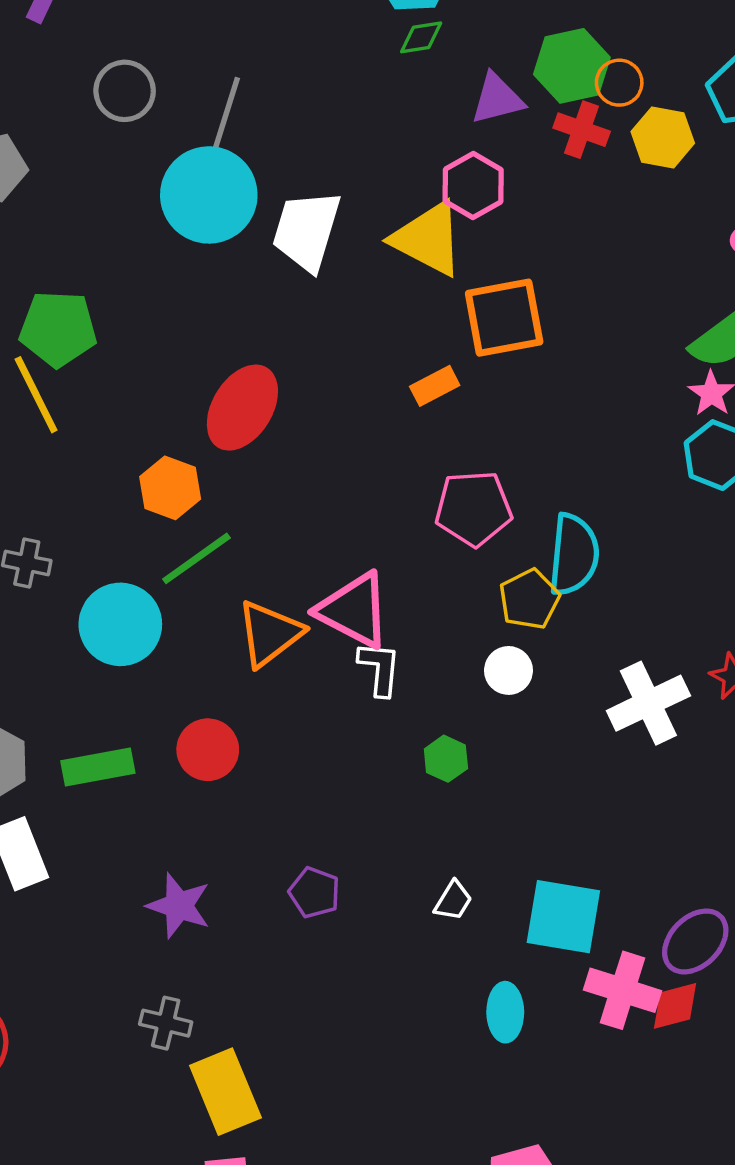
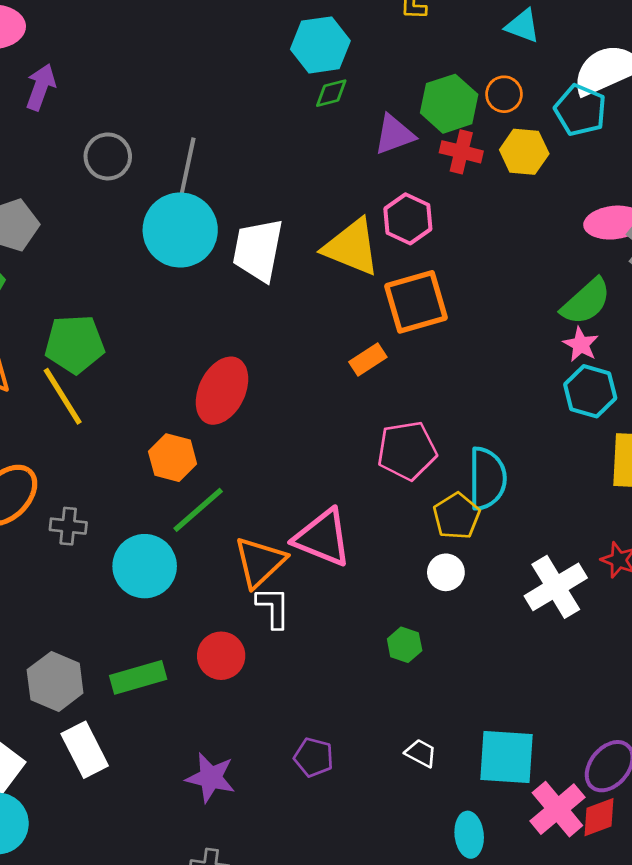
orange circle: (619, 83) -> (504, 94), moved
pink hexagon: (473, 186) -> (408, 219), moved
white L-shape: (380, 669) -> (273, 607), moved
white trapezoid: (453, 901) -> (421, 753), turned -88
pink cross: (623, 990) -> (557, 809), turned 38

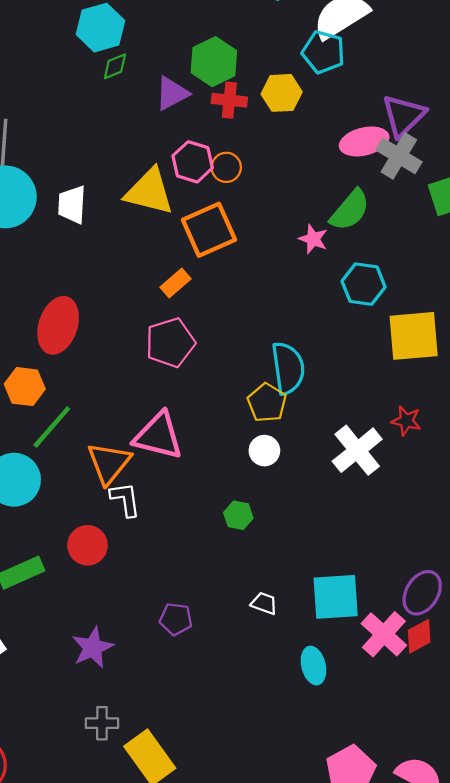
orange circle: (504, 94) -> (226, 167), moved
white trapezoid: (258, 250) -> (72, 205), size x0.7
pink star: (581, 344) -> (313, 239), moved
pink pentagon: (407, 451) -> (170, 343), moved
purple star: (211, 778) -> (93, 648), turned -30

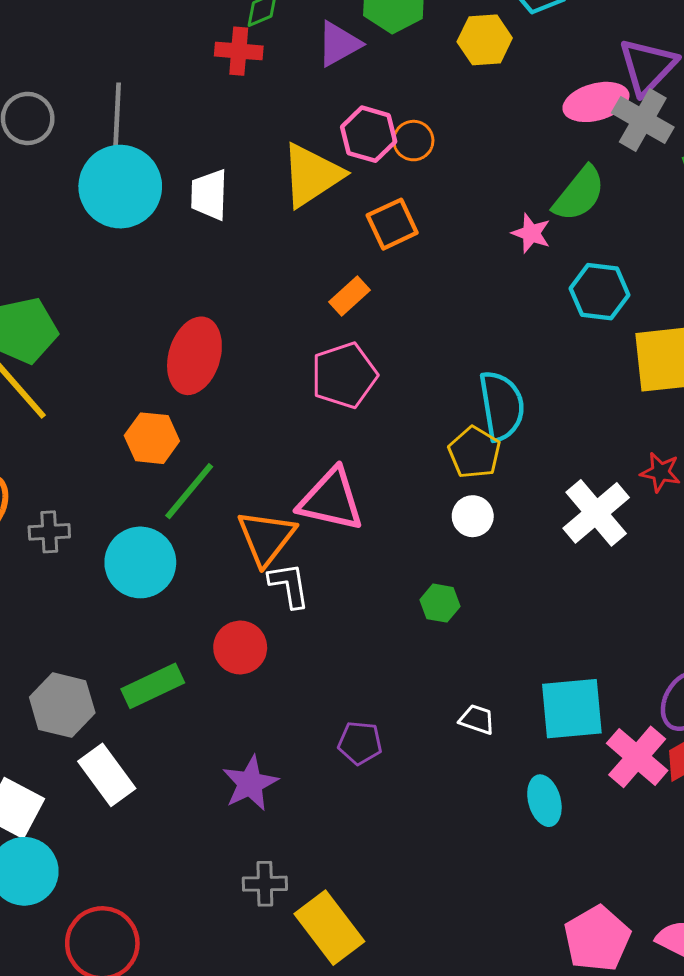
red cross: (229, 100) -> (239, 51), moved
yellow triangle: (149, 192) -> (312, 175), turned -46
orange square: (209, 230) -> (392, 224), size x0.7

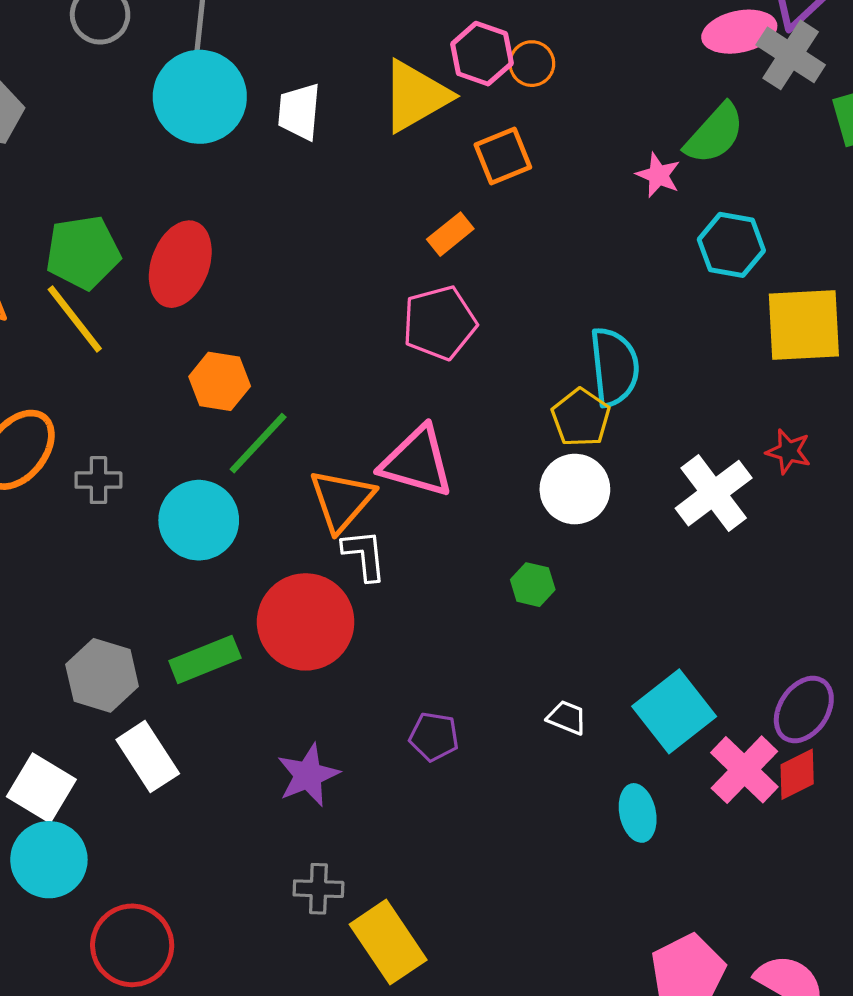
red ellipse: (194, 356) -> (180, 264), moved
white circle: (473, 516) -> (575, 489), size x1.5
red circle: (240, 647) -> (306, 622), size x1.6
cyan square: (572, 709) -> (674, 711), turned -36

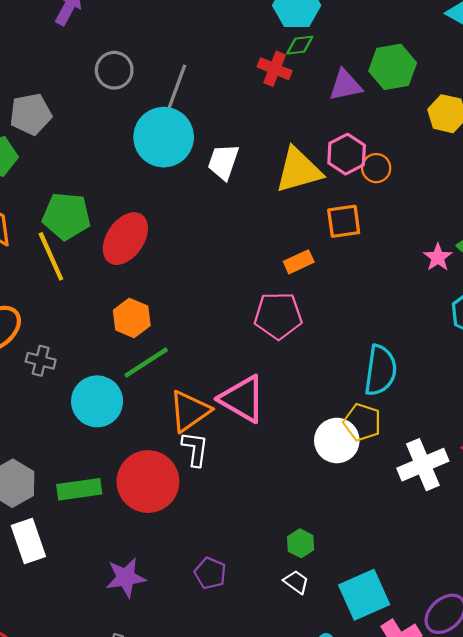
yellow pentagon: (581, 418) -> (362, 422), moved, turned -30
green hexagon: (533, 585) -> (301, 543), moved

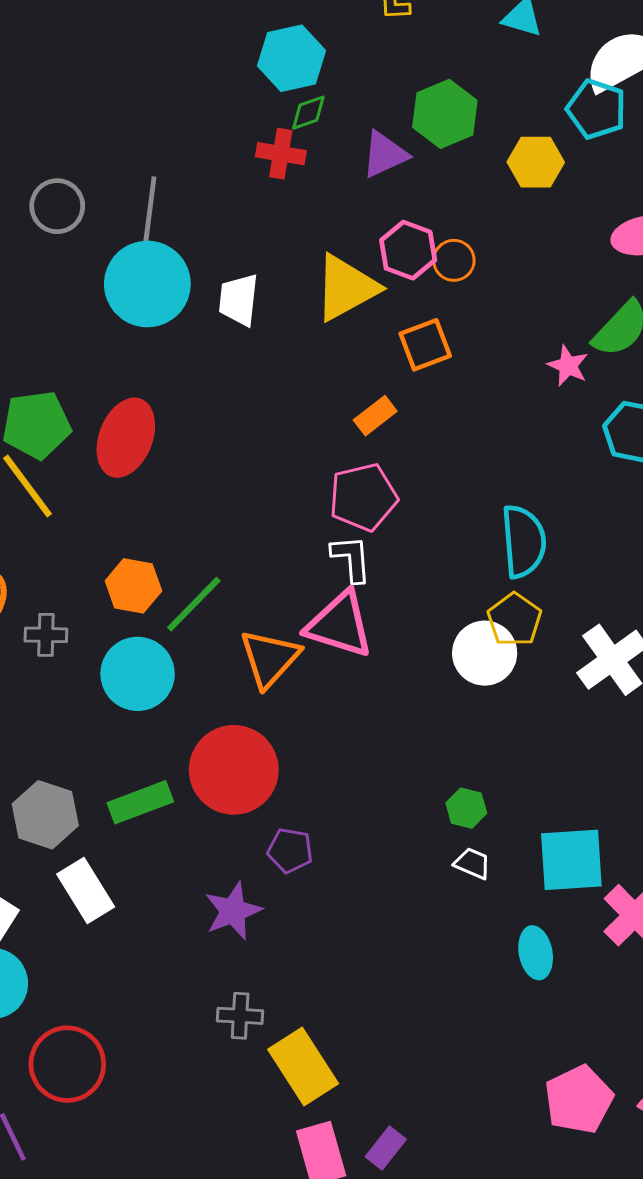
orange hexagon: (132, 318) -> (133, 586), moved
yellow pentagon: (362, 422) -> (514, 620), turned 30
white L-shape: (195, 449) -> (351, 559), moved
purple pentagon: (210, 573) -> (290, 850), moved
cyan square: (364, 595) -> (571, 860), turned 33

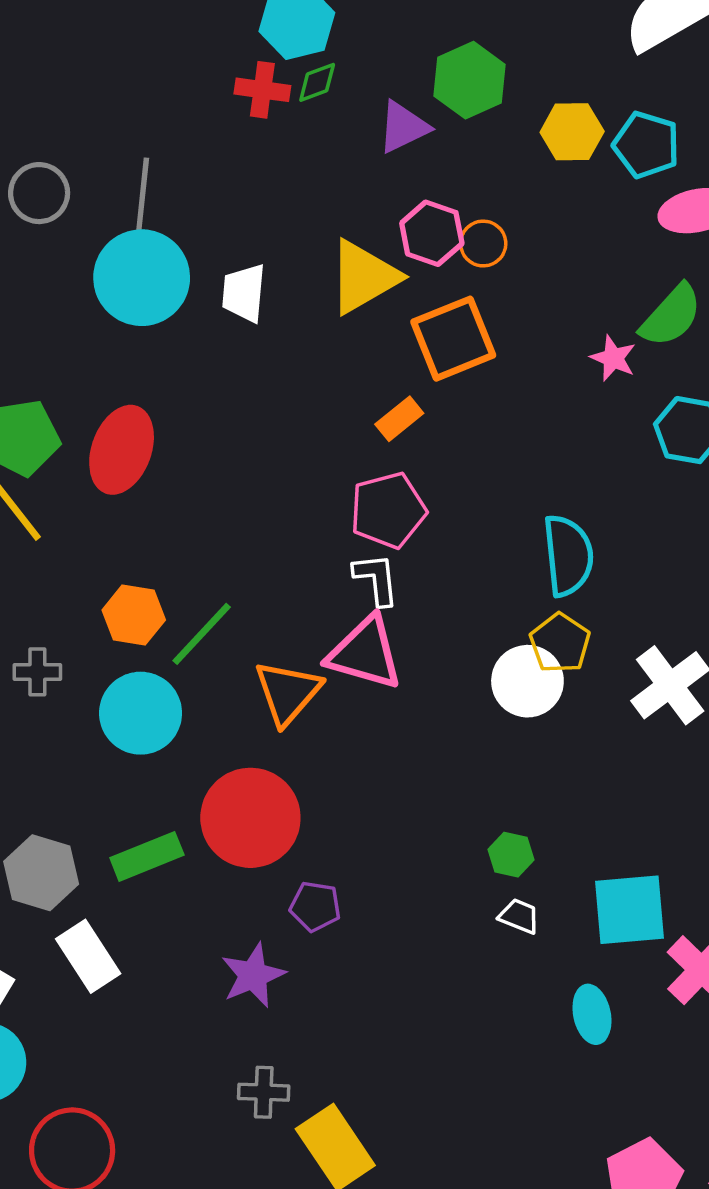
cyan pentagon: (596, 109) -> (646, 145), moved
red cross: (281, 154) -> (262, 90), moved
orange square: (425, 345) -> (453, 339), size x1.4

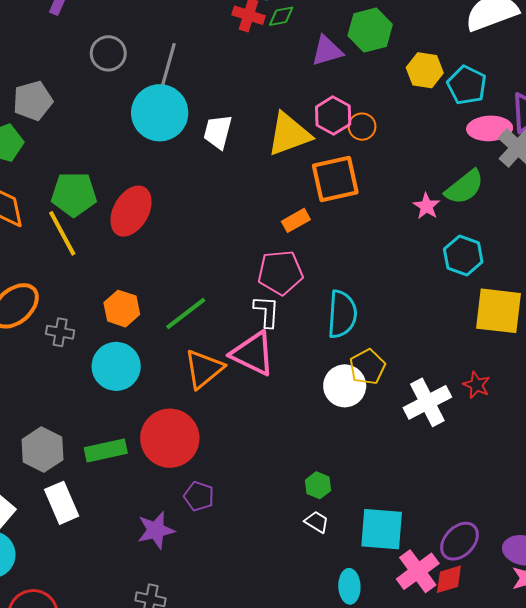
cyan semicircle: (568, 555) -> (342, 314), moved
green line: (202, 634) -> (186, 314), moved

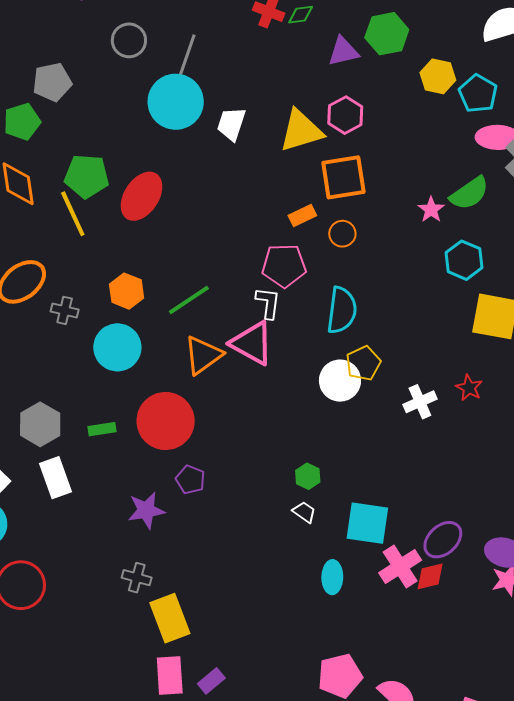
orange circle: (362, 127) -> (342, 234), moved
white cross: (427, 402) -> (420, 402), size x0.7
green rectangle: (106, 450) -> (102, 429), size x0.7

